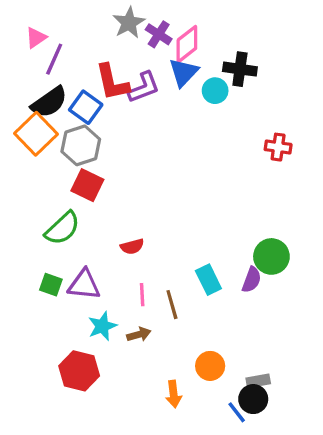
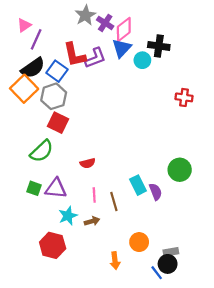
purple semicircle: (252, 280) -> (156, 192), moved, turned -42

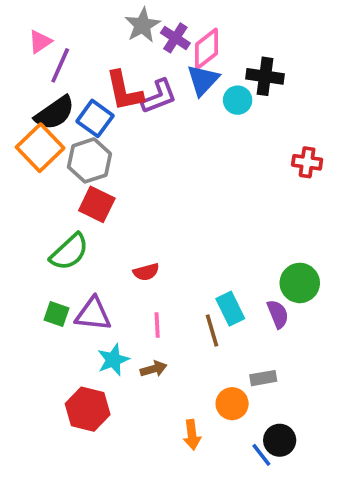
purple semicircle: (156, 192) -> (278, 314), moved
brown line: (114, 202) -> (212, 331), moved
gray rectangle: (171, 252) -> (263, 378), moved

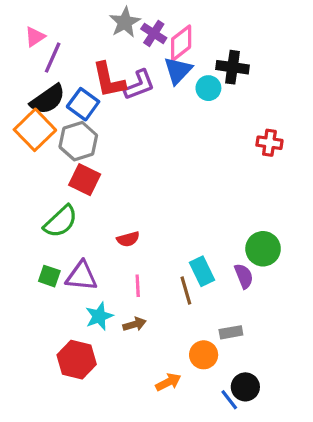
orange arrow: (192, 435) -> (168, 382), turned -110

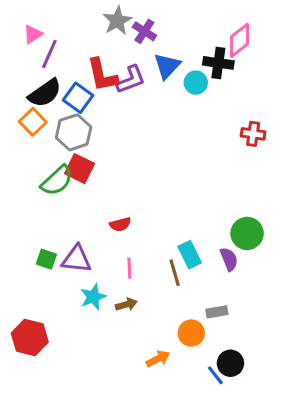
pink diamond: (181, 43) -> (240, 40), moved
orange square: (35, 130) -> (33, 122), size x0.7
green semicircle: (61, 221) -> (57, 181), moved
red hexagon: (77, 360) -> (30, 338), moved

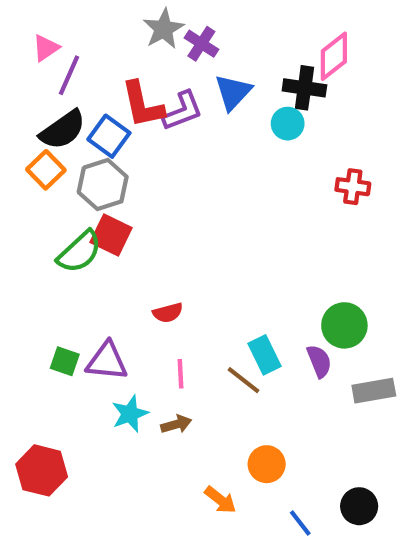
cyan circle: (196, 83) -> (288, 124), moved
brown line: (175, 273) -> (243, 380), turned -36
gray rectangle: (217, 312) -> (374, 391), moved, size x1.4
orange arrow: (158, 359) -> (220, 500), turned 65
black circle: (230, 363) -> (359, 506), moved

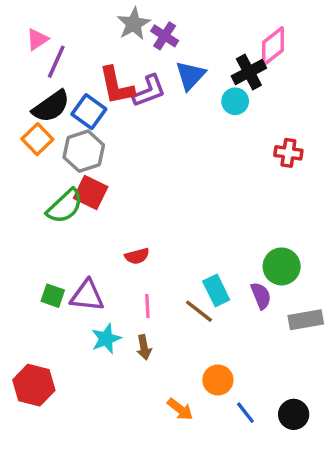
black cross: (304, 88) -> (249, 72), turned -36
brown arrow: (176, 424) -> (144, 347), turned 95
blue line: (300, 523) -> (245, 413), moved

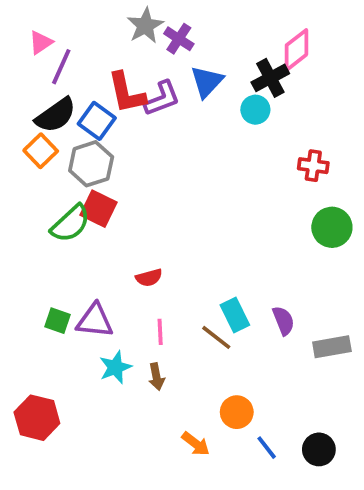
green circle: (282, 266) -> (332, 227), moved

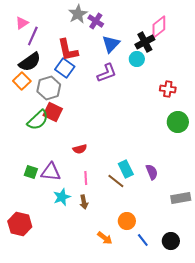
purple L-shape: (162, 98) -> (107, 73), moved
blue square: (97, 121) -> (65, 68), moved
gray rectangle: (332, 347) -> (181, 198), moved

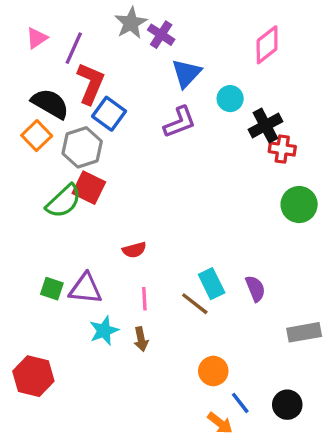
purple line: (33, 36) -> (74, 48), moved
black cross: (145, 42) -> (265, 125), moved
red L-shape: (68, 50) -> (91, 83), moved, turned -145
black semicircle: (30, 62) -> (50, 104), turned -115
orange arrow: (105, 238) -> (220, 423), moved

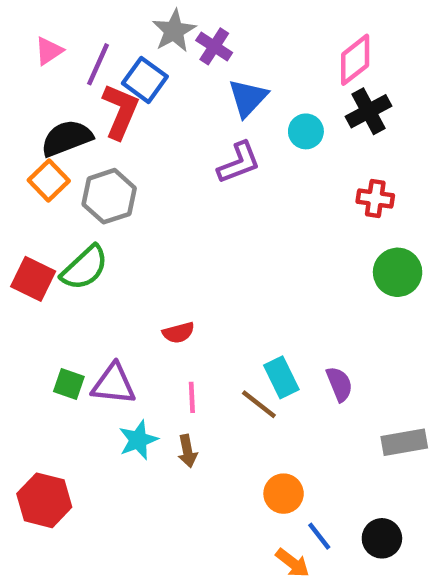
black semicircle: (50, 104) -> (67, 138), turned -51
blue square: (109, 114) -> (145, 80), moved
black cross: (265, 125) -> (368, 111), moved
red square: (89, 188) -> (33, 279), moved

